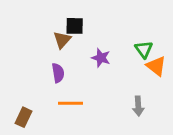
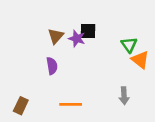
black square: (75, 26) -> (88, 31), moved
purple star: (101, 58) -> (77, 39), moved
orange line: (70, 103) -> (71, 104), moved

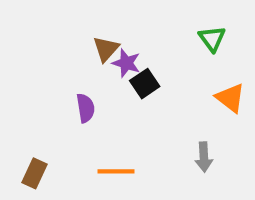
black square: (88, 31) -> (145, 84), moved, turned -35
brown triangle: (56, 36) -> (106, 49), moved
green triangle: (129, 45) -> (212, 39), moved

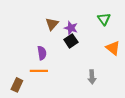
purple star: (126, 63) -> (71, 28), moved
gray arrow: (204, 157) -> (92, 77), moved
orange line: (116, 171) -> (39, 71), moved

